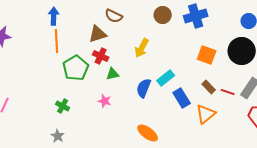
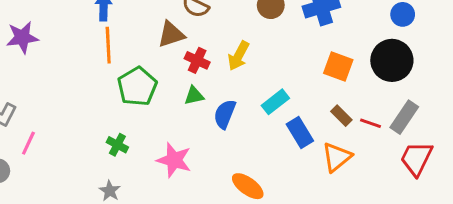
red cross: (101, 56) -> (197, 60), moved
blue semicircle: (144, 88) -> (225, 114), moved
pink star: (105, 101) -> (174, 160), moved, size x1.6

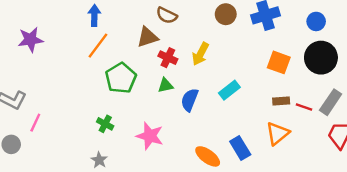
blue circle: (403, 14) -> (316, 21), moved
orange line: (108, 45) -> (98, 46), turned 40
brown rectangle: (341, 116) -> (281, 101), turned -49
blue rectangle: (300, 132) -> (240, 148), moved

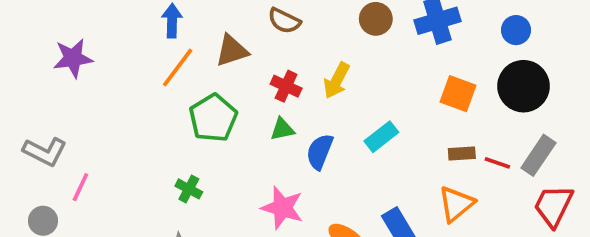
brown triangle: (147, 37) -> (232, 51), moved
pink star: (150, 136) -> (282, 208), moved

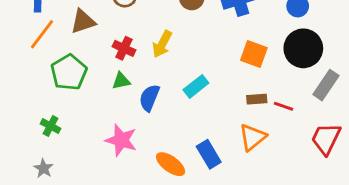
gray rectangle: (538, 155) -> (326, 85), moved

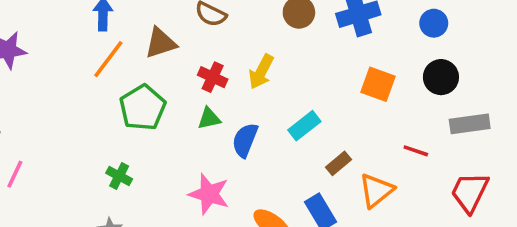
black circle: (303, 48) -> (441, 77), size x0.7
gray rectangle: (326, 85) -> (470, 124), turned 48
brown rectangle: (257, 99) -> (338, 163), moved, turned -36

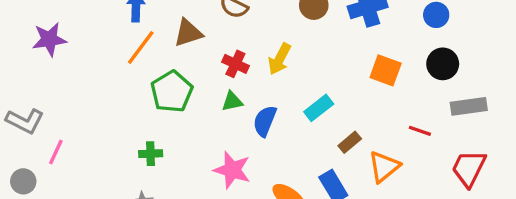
green cross: (119, 176) -> (151, 154), turned -30

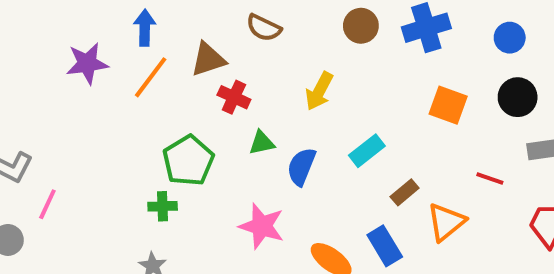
purple star: (49, 39) -> (87, 63), moved
red cross: (235, 64) -> (234, 97), moved
green pentagon: (172, 92) -> (188, 161), moved

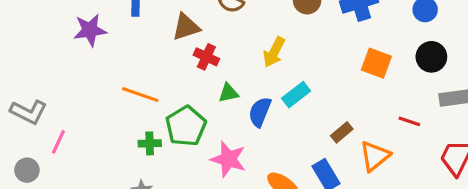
orange line: (151, 77) -> (140, 95), moved, turned 72
cyan rectangle: (367, 151) -> (296, 95), moved
green pentagon: (188, 161) -> (186, 126), moved

